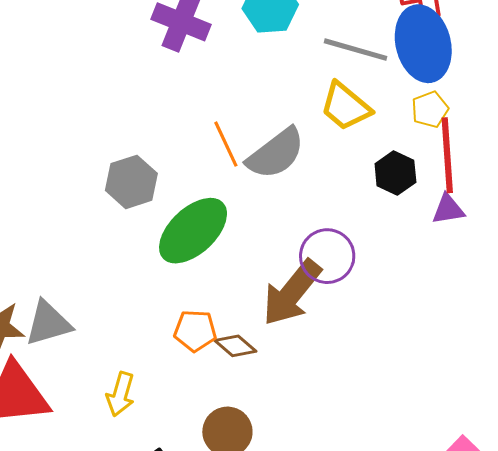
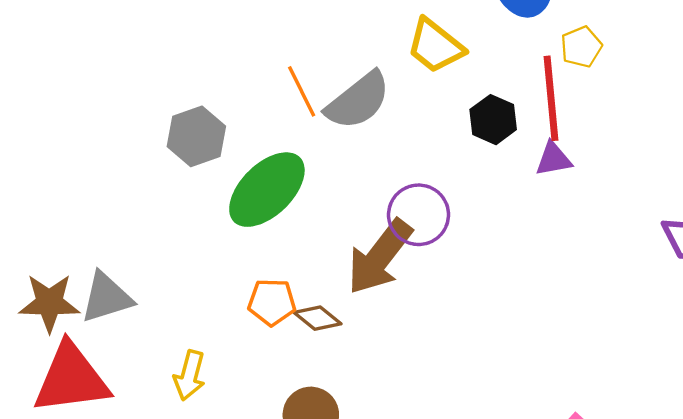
yellow pentagon: (430, 109) -> (581, 47), moved

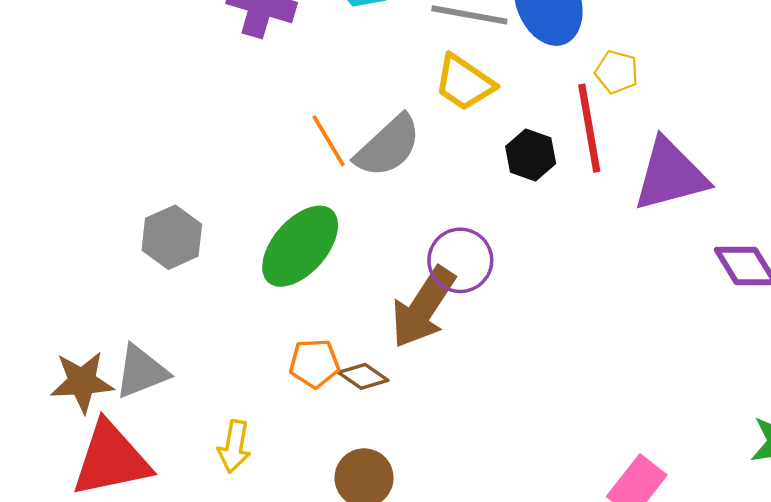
yellow pentagon: (581, 47) -> (617, 72), turned -30
gray hexagon: (196, 136) -> (172, 237), moved
purple triangle: (553, 159) -> (670, 175), moved, size x2.0

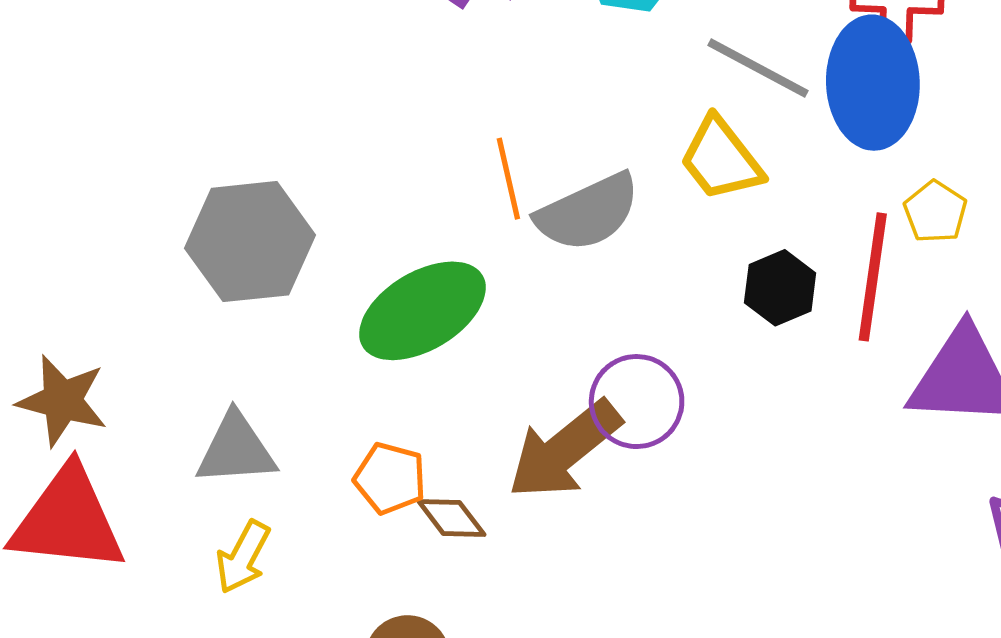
gray hexagon: (172, 237) -> (250, 242), size x1.4
gray triangle: (141, 372) -> (236, 449), moved

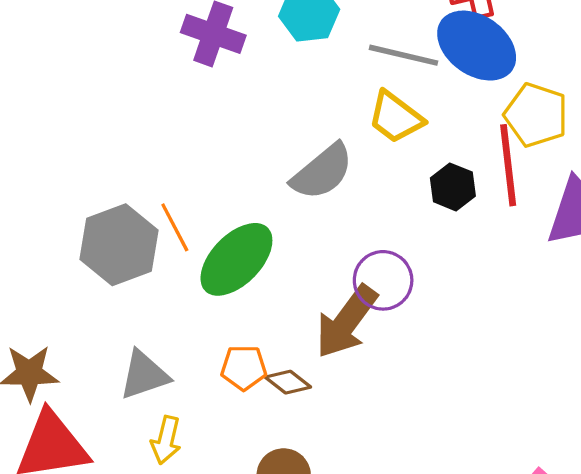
blue ellipse: (873, 83) -> (477, 46), turned -38
orange line: (508, 179) -> (175, 227), moved
yellow pentagon: (935, 212) -> (536, 115), size x1.6

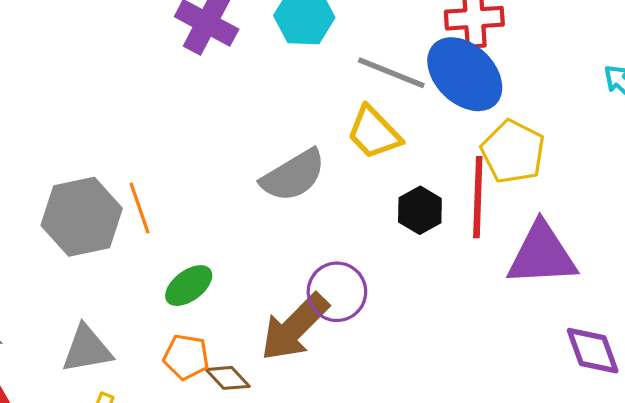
green ellipse: (236, 259) -> (189, 286), moved, size x0.6

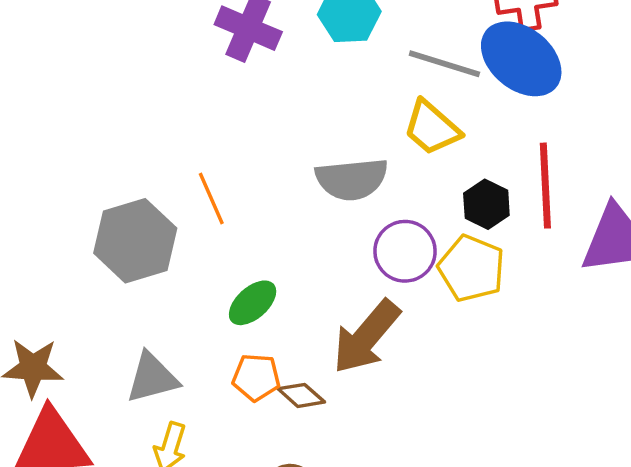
yellow pentagon: (513, 152) -> (471, 268), moved
gray semicircle: (293, 175) -> (352, 179), turned 30
orange line: (139, 208) -> (211, 198), moved
purple circle: (337, 292) -> (405, 251), moved

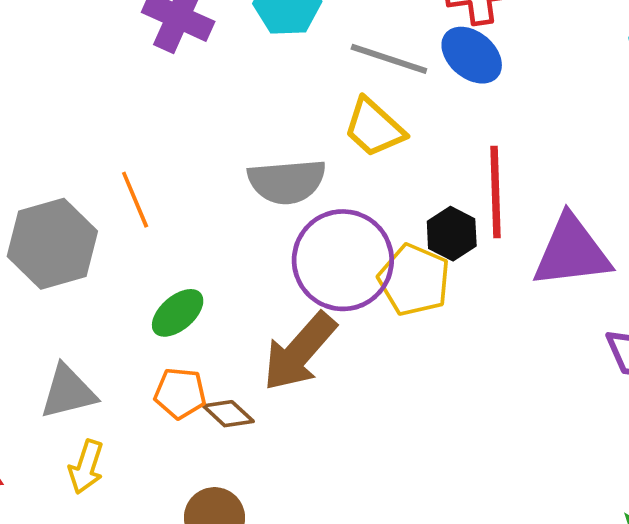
blue ellipse: (521, 59) -> (472, 55), size x0.7
black hexagon: (486, 204) -> (452, 234), moved
purple circle: (405, 251) -> (343, 260), size x1.5

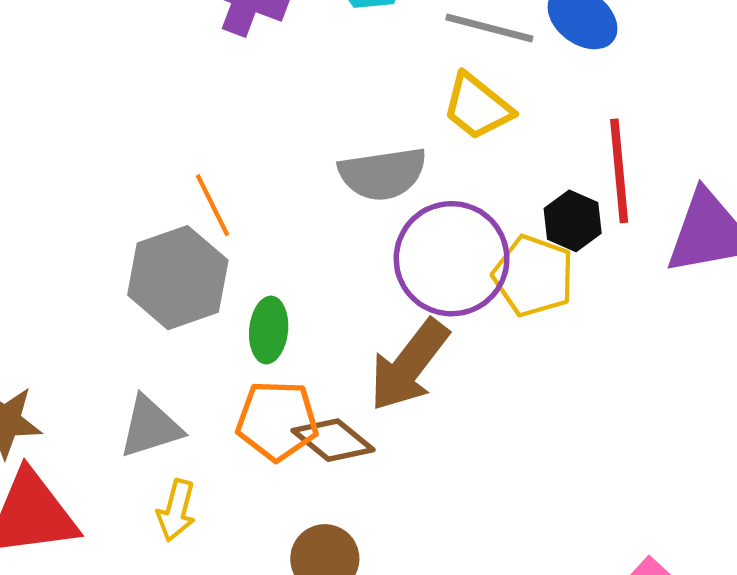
gray hexagon: (52, 244) -> (178, 278), moved
green ellipse: (178, 313) -> (269, 330), turned -40
orange pentagon: (180, 393) -> (277, 421), size x1.4
brown diamond: (228, 414) -> (333, 440), size x1.4

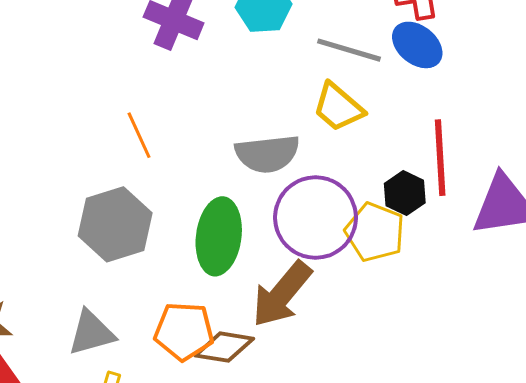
orange line: (212, 205) -> (139, 135), moved
green ellipse: (269, 330) -> (219, 236), moved, size x1.6
brown diamond: (333, 440) -> (224, 347), turned -32

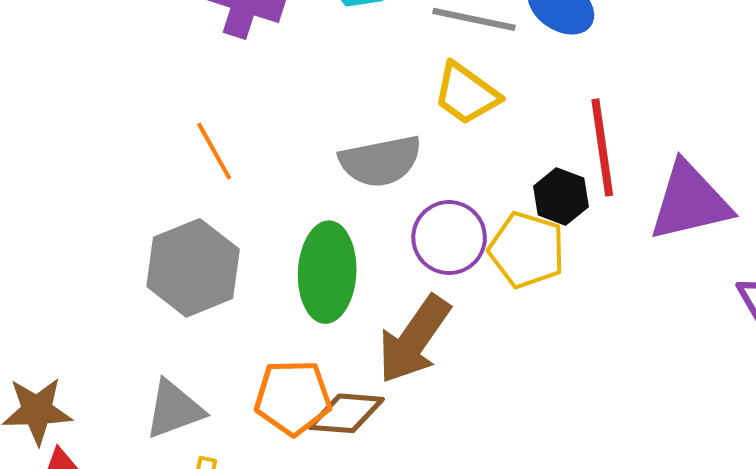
purple circle: (315, 218) -> (449, 238), size x0.7

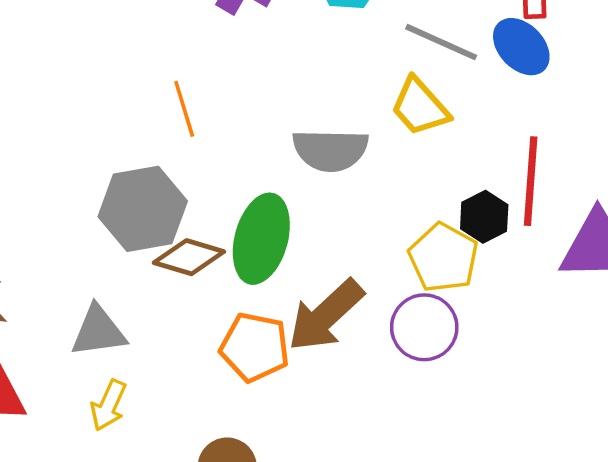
purple circle: (449, 238) -> (424, 327), moved
orange pentagon: (293, 397) -> (255, 347), moved
brown diamond: (346, 413) -> (189, 257), moved

